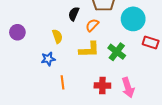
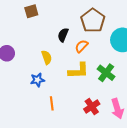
red cross: (102, 86) -> (92, 107), turned -35

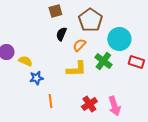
brown square: (31, 11) -> (55, 11), moved
yellow semicircle: (47, 57) -> (25, 61), moved, turned -48
green cross: (106, 73) -> (103, 61), moved

